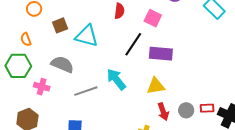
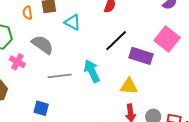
pink square: (153, 18) -> (167, 39), moved, size x1.4
cyan triangle: (87, 36) -> (73, 22), size x0.7
orange semicircle: (26, 39) -> (27, 13), moved

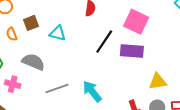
pink square: (167, 39) -> (136, 22), moved
cyan arrow: (92, 71) -> (92, 91), moved
yellow triangle: (129, 86) -> (158, 81), moved

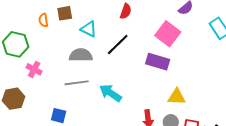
black line: (104, 42) -> (118, 44), moved
gray semicircle: (33, 62) -> (81, 55), moved, turned -35
cyan arrow: (92, 91) -> (110, 93), turned -30

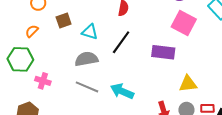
orange semicircle: (43, 20) -> (32, 31), moved, turned 64
pink square: (168, 34) -> (184, 23), moved
gray line: (77, 83) -> (87, 87), turned 40

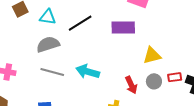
black line: (121, 42) -> (80, 23), turned 30

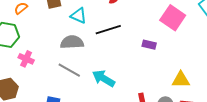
purple rectangle: (123, 28) -> (149, 45), size x0.6
yellow triangle: (152, 55) -> (181, 80), moved

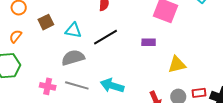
pink cross: (26, 59) -> (48, 86), moved
yellow triangle: (181, 80) -> (177, 65), moved

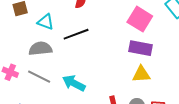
purple rectangle: (149, 42) -> (140, 48), moved, size x1.6

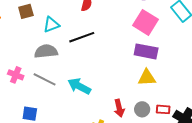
cyan triangle: (46, 22) -> (51, 25), turned -42

